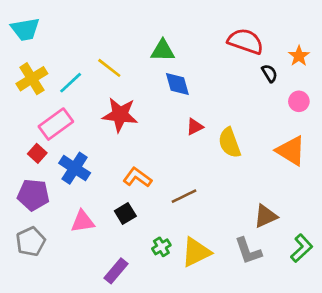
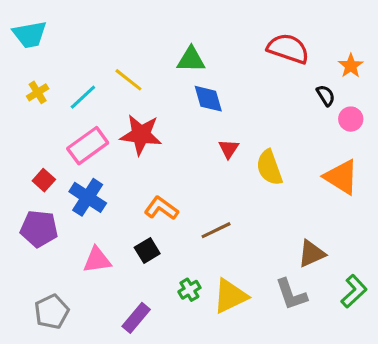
black semicircle: (270, 73) -> (326, 96), moved
yellow cross: (32, 79) -> (38, 92), size x0.6
pink rectangle: (56, 124) -> (88, 146), moved
red triangle: (195, 127) -> (229, 149), turned -30
gray pentagon: (31, 242) -> (52, 312), moved

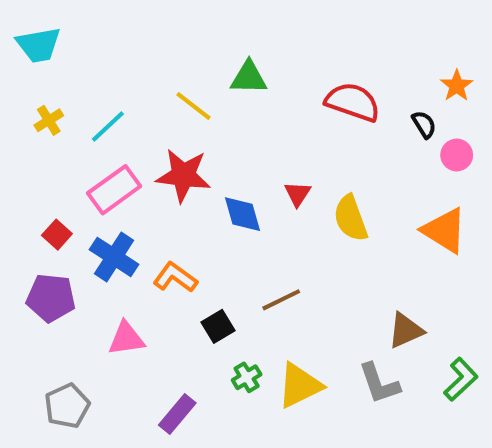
red semicircle: (288, 49) -> (353, 102), moved
yellow line: (128, 80) -> (194, 106), moved
blue diamond: (208, 99) -> (243, 214), moved
orange L-shape: (161, 208) -> (175, 277), moved
black square: (147, 251) -> (218, 326), moved

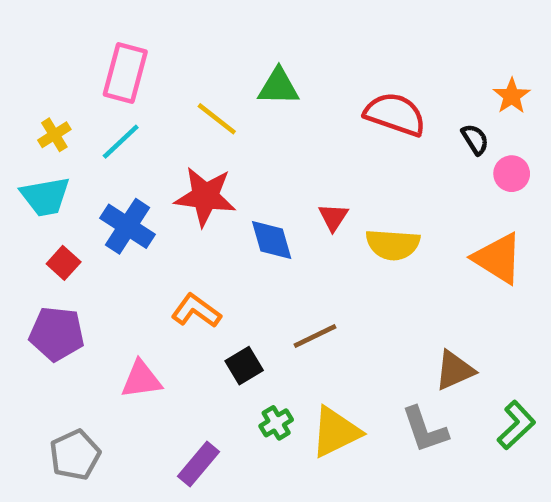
cyan trapezoid: (39, 45) -> (45, 197), moved
pink rectangle: (114, 190) -> (125, 73), moved, turned -39
yellow semicircle: (351, 218) -> (393, 245), turned -66
blue cross: (114, 257) -> (128, 226), moved

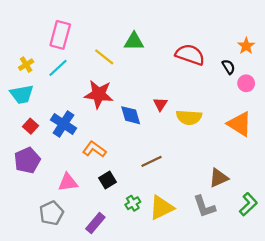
blue cross: (128, 226) -> (64, 124), moved
purple pentagon: (57, 334) -> (27, 160), turned -30
black square: (244, 366) -> (108, 180), moved
gray pentagon: (75, 455) -> (51, 213), moved

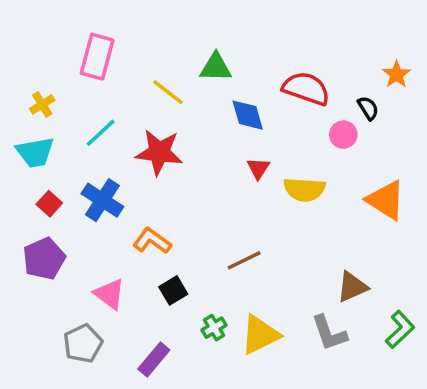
cyan line: (58, 68) -> (101, 133), moved
pink circle: (246, 83) -> (343, 135), moved
blue diamond: (131, 115) -> (248, 115), moved
pink triangle: (68, 182) -> (110, 294), turned 45

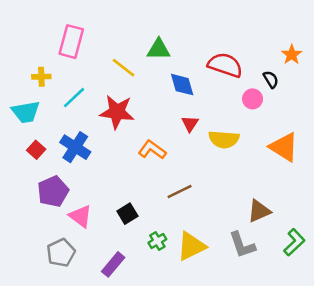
yellow cross: (42, 104) -> (41, 77), moved, turned 30
orange L-shape: (152, 241) -> (152, 150), moved
purple pentagon: (44, 259) -> (53, 191), moved

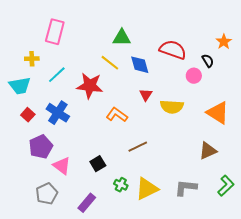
yellow line: (123, 68) -> (110, 63), moved
brown triangle: (259, 211) -> (208, 151), moved
green cross: (157, 241) -> (121, 185), turned -32
gray L-shape: (242, 245) -> (186, 188), turned 115

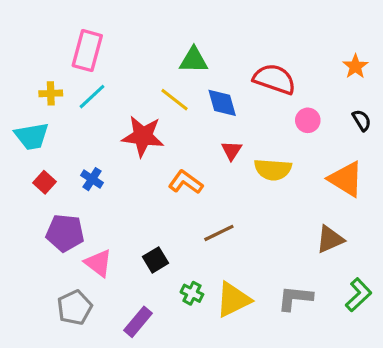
black semicircle: (208, 61) -> (362, 120), moved
cyan line: (57, 75) -> (92, 97), moved
blue cross: (58, 113) -> (92, 179), size x0.6
purple pentagon: (41, 147) -> (65, 233), turned 30

